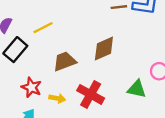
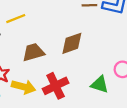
red cross: (91, 94) -> (56, 86), turned 30
yellow arrow: (57, 98) -> (23, 87), size x1.5

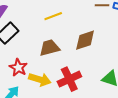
yellow line: (16, 19) -> (53, 16), moved

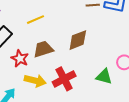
yellow line: (53, 16) -> (36, 20), moved
red star: (18, 68) -> (20, 59), moved

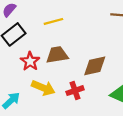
brown diamond: (78, 40) -> (95, 66), moved
red cross: (64, 79) -> (75, 91), size x0.7

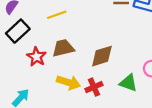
yellow arrow: (43, 88) -> (68, 82), moved
red cross: (75, 91) -> (94, 87), moved

